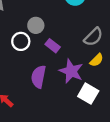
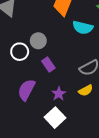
purple star: (71, 71) -> (59, 94), size x0.6
white square: (88, 94) -> (55, 118), moved

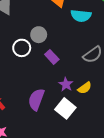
purple semicircle: (26, 90) -> (36, 99), moved
yellow semicircle: (86, 90) -> (85, 88), moved

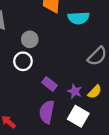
gray circle: (39, 35) -> (30, 39), moved
purple rectangle: (52, 57) -> (49, 84), moved

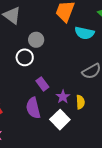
yellow semicircle: (95, 92) -> (80, 102), turned -64
purple semicircle: (47, 112) -> (33, 108), turned -40

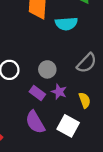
gray circle: (36, 40) -> (47, 69), moved
purple star: (63, 97) -> (59, 92), moved

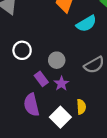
cyan semicircle: (66, 24) -> (86, 24), turned -42
yellow semicircle: (85, 100) -> (81, 107), moved

